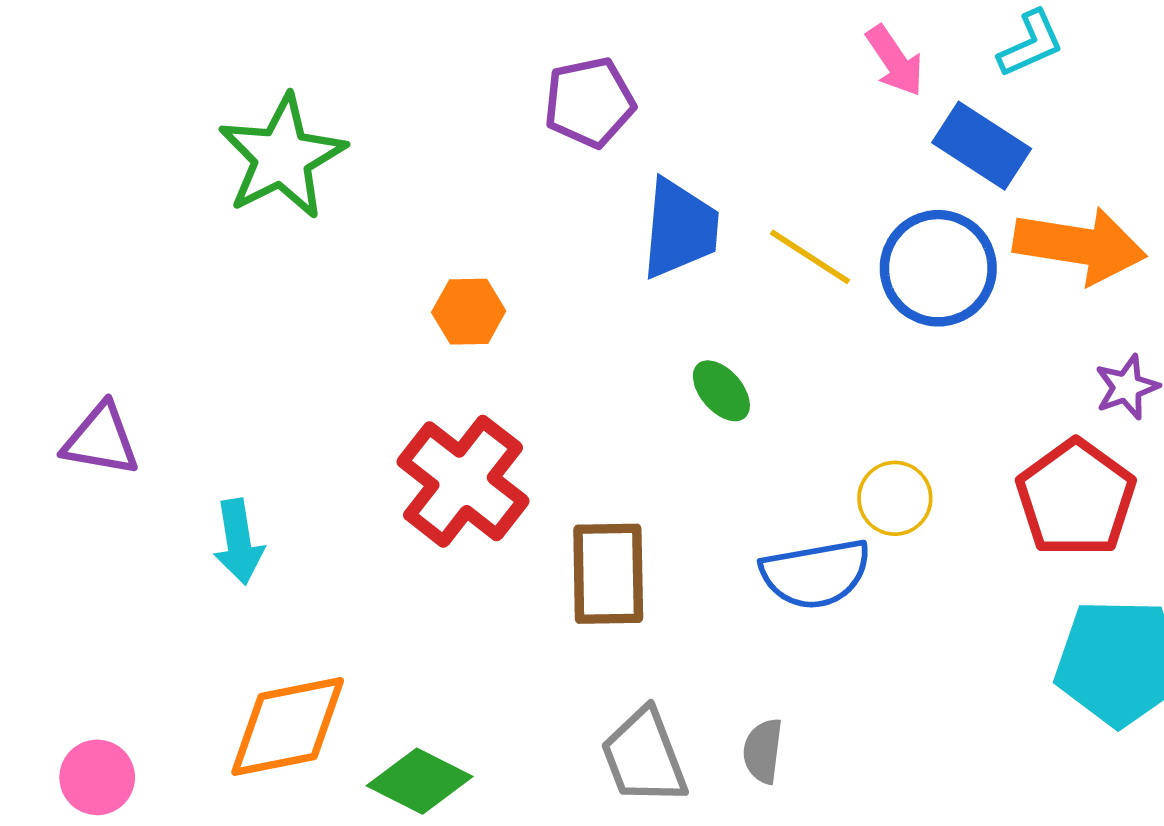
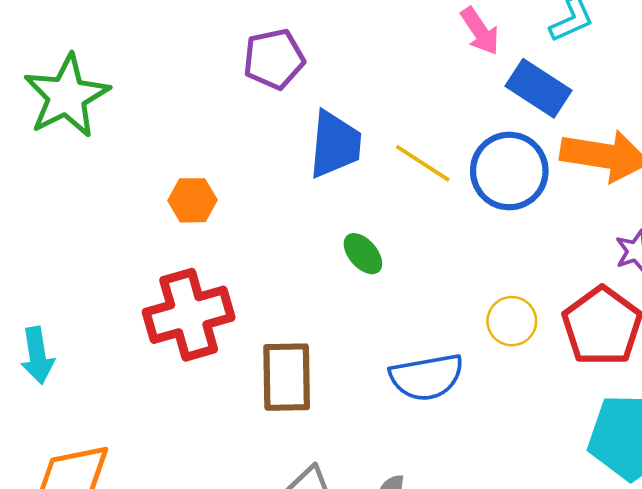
red cross: (463, 481) -> (189, 315), turned 36
yellow circle: (895, 498) -> (512, 321), moved

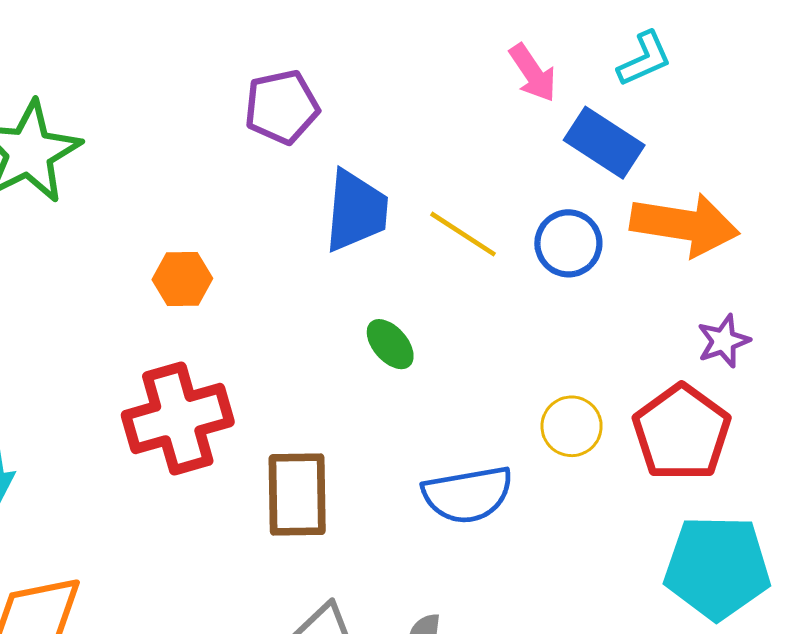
blue circle: (509, 171) -> (568, 243), size x0.7

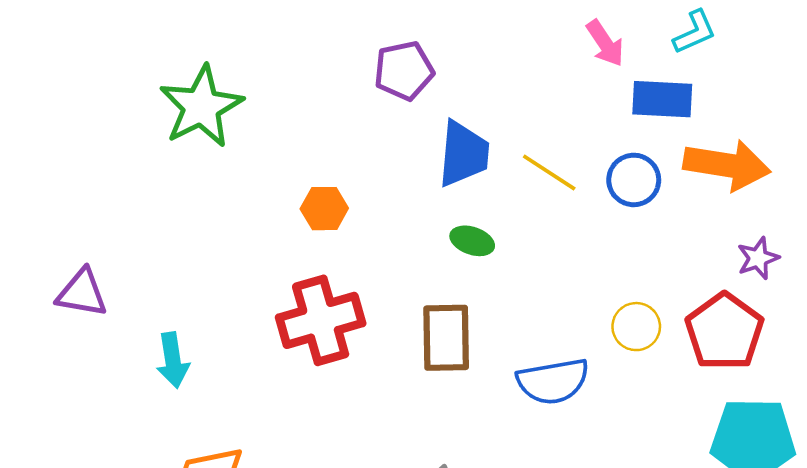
blue rectangle: (604, 143) -> (662, 99), turned -30
green ellipse: (390, 344) -> (472, 241), moved, turned -30
brown rectangle: (297, 495) -> (446, 338), moved

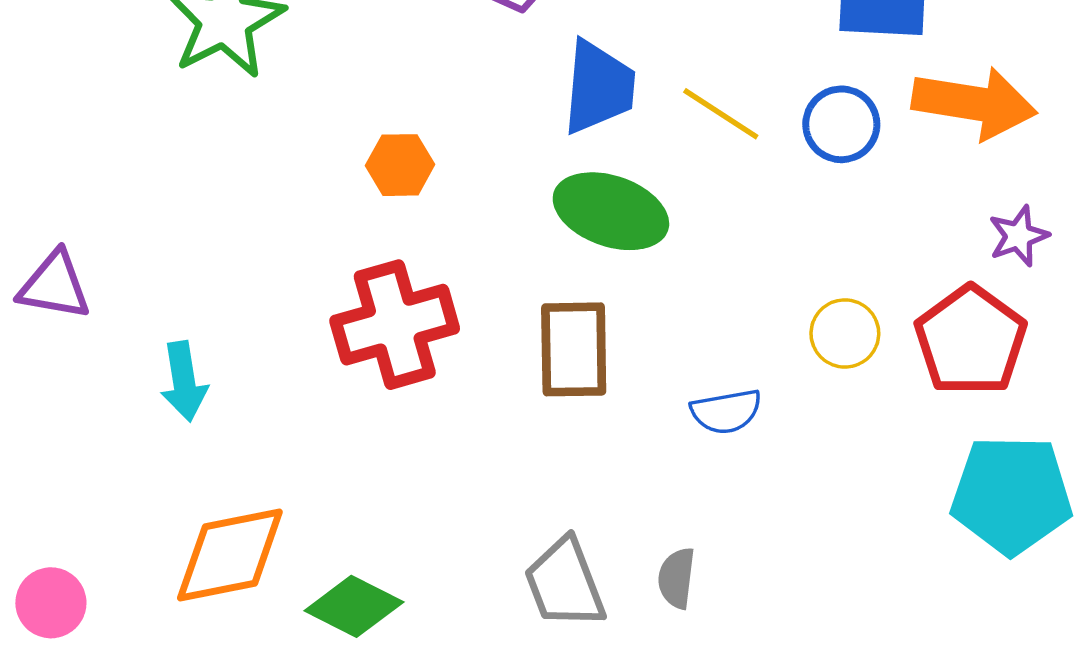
green ellipse: (472, 241) -> (611, 211), size x1.8
blue semicircle: (553, 381) -> (726, 411), size x0.7

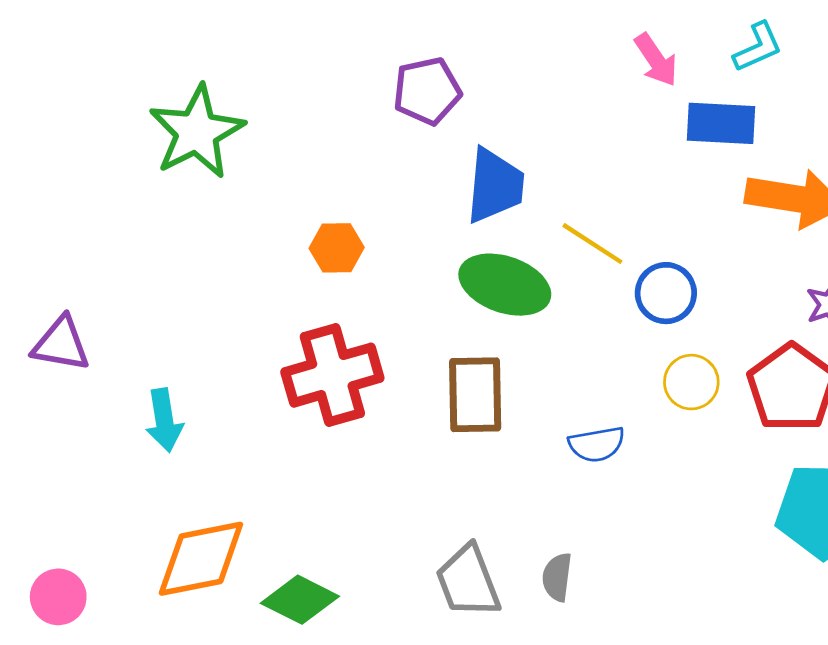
yellow line: (721, 114) -> (592, 244), moved
blue circle: (841, 124) -> (666, 293), moved

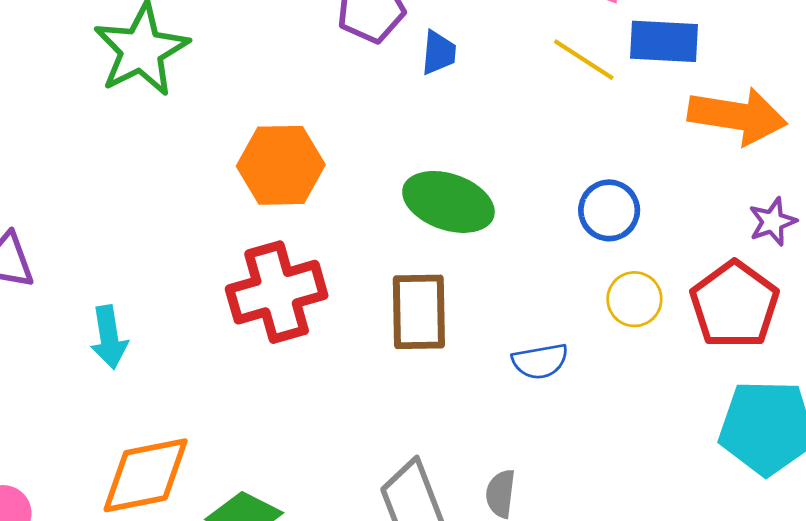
blue trapezoid: (495, 186) -> (439, 53), moved, size x0.6
yellow line: (592, 244) -> (584, 60), moved
orange hexagon: (337, 248) -> (281, 165), size x1.6

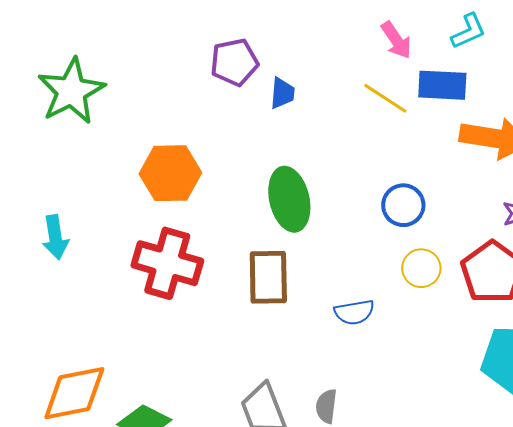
green ellipse: (448, 202) -> (289, 199), turned 58
red cross: (277, 292) -> (167, 263), turned 32
cyan arrow: (109, 337) -> (55, 237), moved

